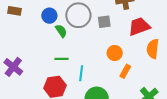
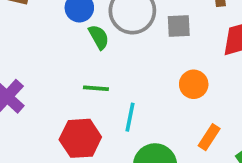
orange rectangle: (125, 71) -> (209, 137), moved

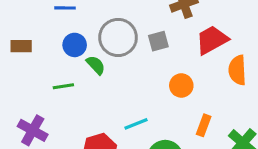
green line: (96, 88) -> (63, 86), moved
cyan line: (130, 117) -> (136, 124), turned 70

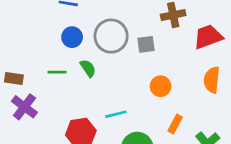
red trapezoid: (212, 40) -> (208, 37), moved
brown rectangle: (21, 46) -> (14, 78), moved
green semicircle: (96, 65) -> (88, 68), moved

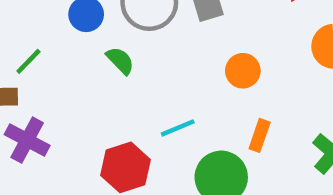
green line: (57, 72) -> (28, 61), moved, turned -36
orange rectangle: (175, 124) -> (260, 135), moved

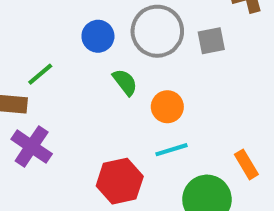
orange circle: (243, 71) -> (167, 107), moved
orange rectangle: (260, 135) -> (246, 164), turned -56

